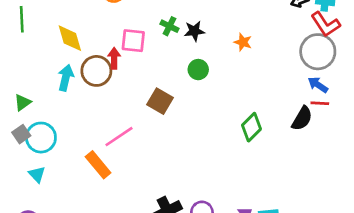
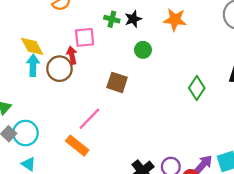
orange star: (243, 42) -> (175, 20), size x1.5
cyan arrow: (66, 78) -> (33, 65), moved

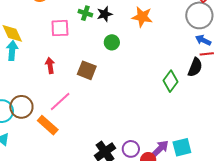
red arrow: (72, 55) -> (50, 65), moved
brown circle: (59, 69) -> (21, 107), moved
green diamond: (197, 88) -> (171, 81), moved

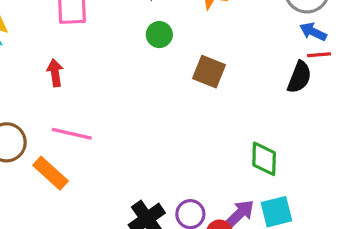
brown square: (87, 70) -> (209, 72), moved
green diamond: (171, 81) -> (264, 159), moved, turned -35
pink line: (60, 102) -> (72, 134), turned 55

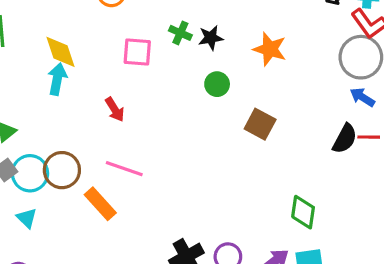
red line: (319, 55) -> (369, 137), moved
red arrow: (55, 73) -> (115, 110), turned 150

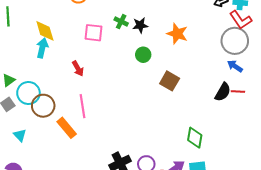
pink line: (124, 169) -> (83, 106), turned 60
cyan circle: (30, 173) -> (28, 93), moved

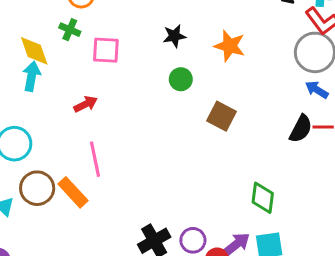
green cross: (121, 22) -> (70, 30), moved
red arrow: (78, 69) -> (86, 104), turned -84
brown circle: (43, 106) -> (37, 188), moved

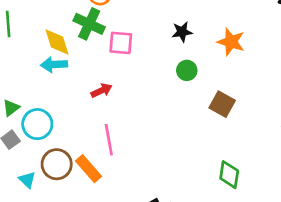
green cross: (70, 30) -> (89, 24), size x1.6
cyan arrow: (31, 76) -> (54, 65), turned -105
green diamond: (263, 198) -> (229, 175), moved

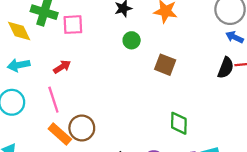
cyan arrow: (54, 65) -> (19, 65), moved
pink line: (109, 140) -> (53, 100), moved
brown circle: (57, 164) -> (82, 128), moved

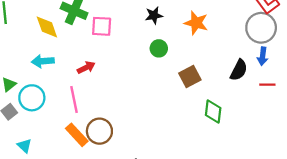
blue arrow: (234, 37) -> (263, 56), turned -114
brown square: (165, 65) -> (190, 76), turned 35
black semicircle: (226, 68) -> (239, 70), moved
green diamond: (179, 123) -> (213, 112), moved

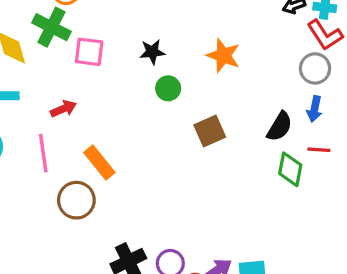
black star: (154, 15) -> (152, 52), moved
gray circle: (261, 28) -> (315, 68), size x0.7
green diamond: (213, 112) -> (290, 169), moved
orange rectangle: (77, 135) -> (99, 162), moved

